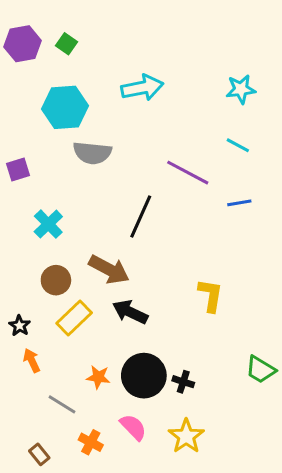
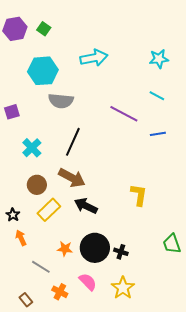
black line: (141, 216) -> (73, 142), moved
green trapezoid: (261, 370) -> (172, 244), turned 40

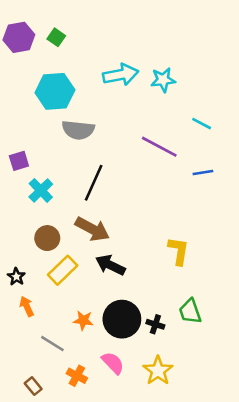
cyan star: (159, 59) -> (163, 80), moved
purple square: (12, 112) -> (19, 161), moved
green trapezoid: (172, 244) -> (190, 311), moved

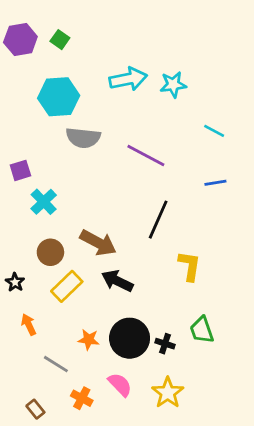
purple line: (159, 147) -> (146, 155), moved
black line: (94, 183) -> (158, 220), moved
black star: (16, 277) -> (15, 282), moved

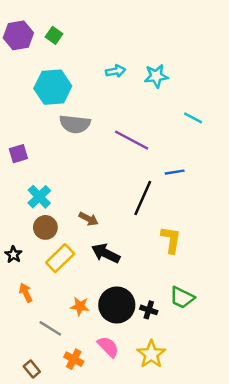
cyan arrow: (128, 79) -> (116, 71), size x0.6
blue line: (215, 183) -> (175, 172), moved
cyan cross: (44, 202) -> (39, 197), moved
brown arrow: (98, 243) -> (88, 219), size x0.6
green trapezoid: (202, 330) -> (182, 298), turned -45

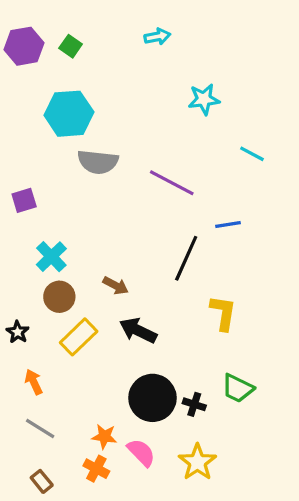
cyan arrow: (116, 71) -> (157, 37), moved
orange star: (80, 306) -> (104, 436), moved
gray line: (50, 328) -> (40, 428), moved

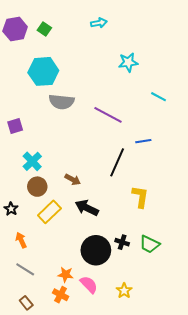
black cross: (194, 404) -> (122, 242), moved
yellow star: (197, 462) -> (124, 291), size x0.7

